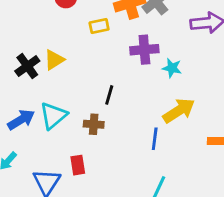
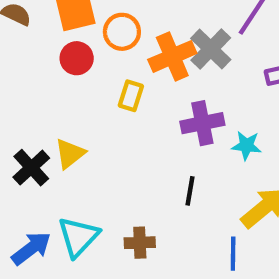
yellow rectangle: (99, 26) -> (131, 96), turned -54
black line: (109, 95) -> (190, 191), moved

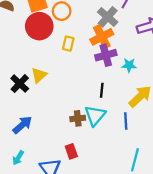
orange cross: (172, 56) -> (102, 37), moved
red circle: (77, 58) -> (39, 26), size x1.6
cyan triangle: (78, 237) -> (95, 116), moved

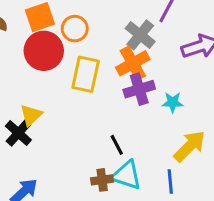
yellow rectangle: (68, 44) -> (86, 74), size x1.6
yellow triangle: (39, 75) -> (31, 115), moved
black line: (102, 90) -> (117, 145), moved, turned -32
cyan triangle: (95, 116) -> (126, 175), turned -50

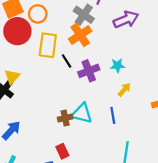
purple cross: (139, 89) -> (89, 71), moved
cyan star: (173, 102) -> (117, 66), moved
black line: (117, 145) -> (67, 61), moved
yellow arrow: (190, 146) -> (124, 90), size x0.6

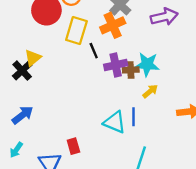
cyan star: (117, 66) -> (147, 64), size x1.5
cyan triangle: (82, 113) -> (115, 122), moved
brown cross: (65, 118) -> (131, 70), moved

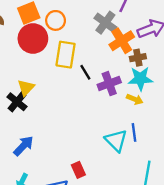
orange cross: (113, 25) -> (122, 41), moved
brown cross: (131, 70) -> (138, 58), moved
yellow arrow: (150, 91) -> (135, 99), moved, turned 70
cyan triangle: (115, 122) -> (116, 140), turned 30

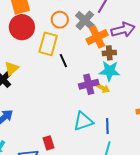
orange circle: (56, 20) -> (60, 20), moved
purple cross: (109, 84) -> (89, 84), moved
blue line: (134, 132) -> (107, 126), moved
cyan triangle: (116, 140) -> (83, 121), turned 50

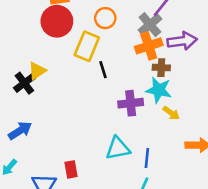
gray cross: (85, 20) -> (150, 25), moved
yellow arrow: (103, 88) -> (171, 113), moved

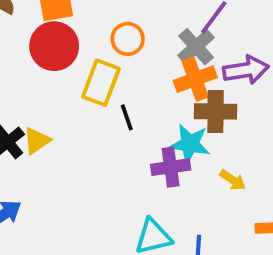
brown cross: (161, 68) -> (216, 111), size x1.5
yellow triangle: (37, 71) -> (37, 141), moved
cyan star: (159, 90) -> (190, 144), moved

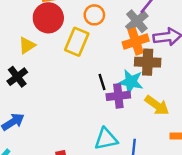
black line: (127, 117) -> (102, 82), moved
yellow triangle: (37, 141) -> (27, 45), moved
yellow arrow: (233, 180) -> (157, 105), size x1.5

